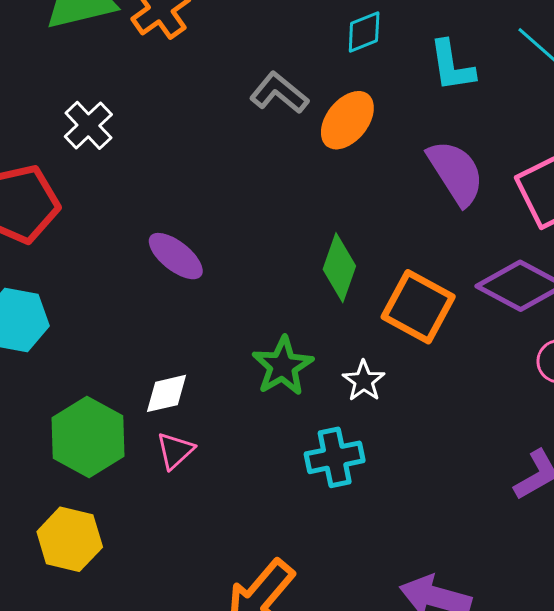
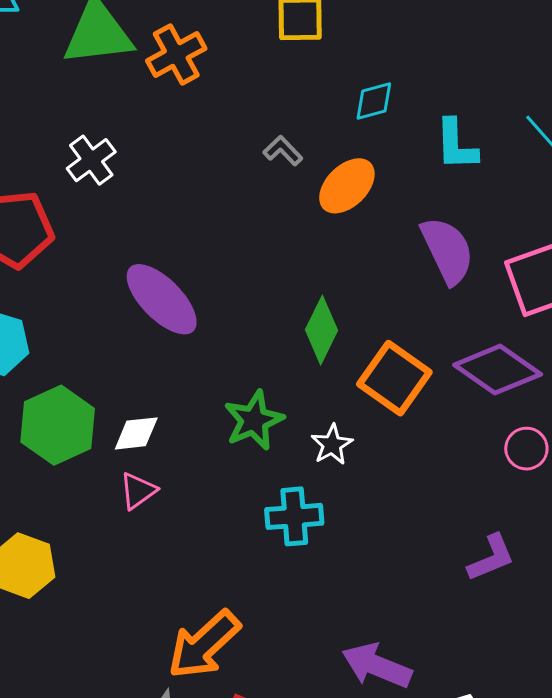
gray L-shape: (279, 93) -> (283, 151), size x0.7
purple ellipse: (176, 256) -> (162, 299), size x1.4
green hexagon: (88, 437) -> (58, 425), moved

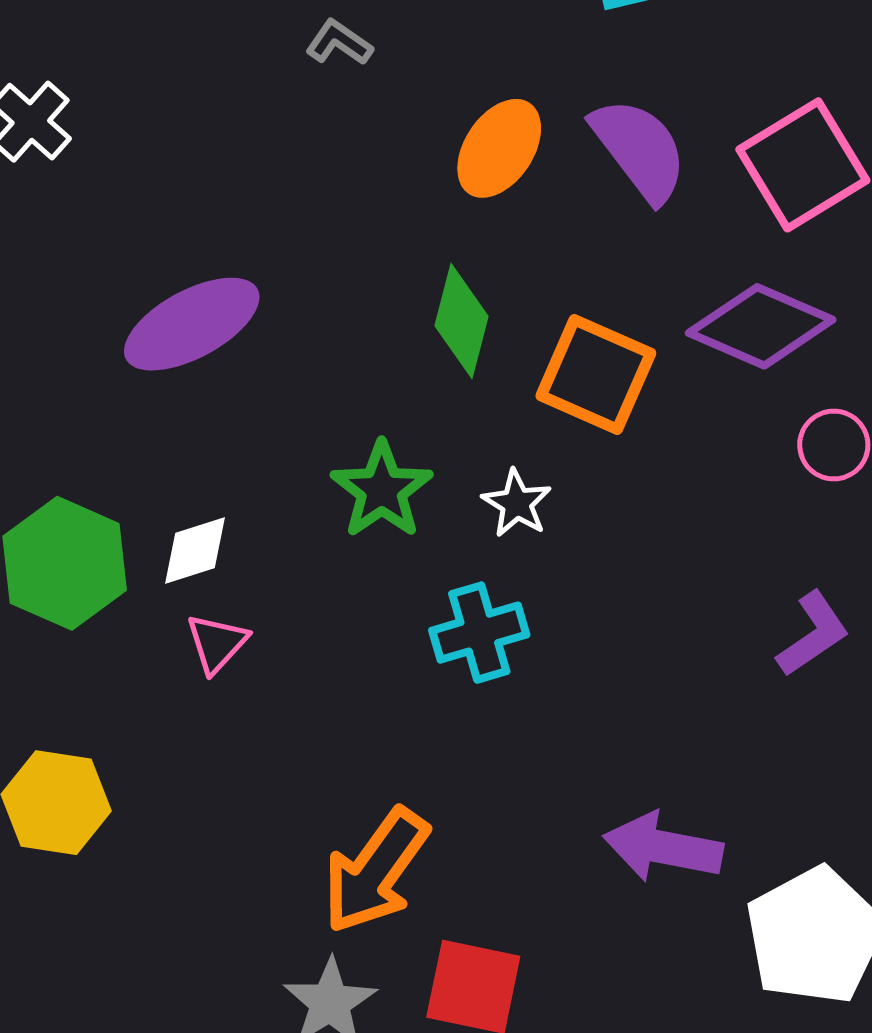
orange ellipse: (347, 186) -> (499, 148), moved
purple ellipse: (162, 299) -> (192, 324), turned -62

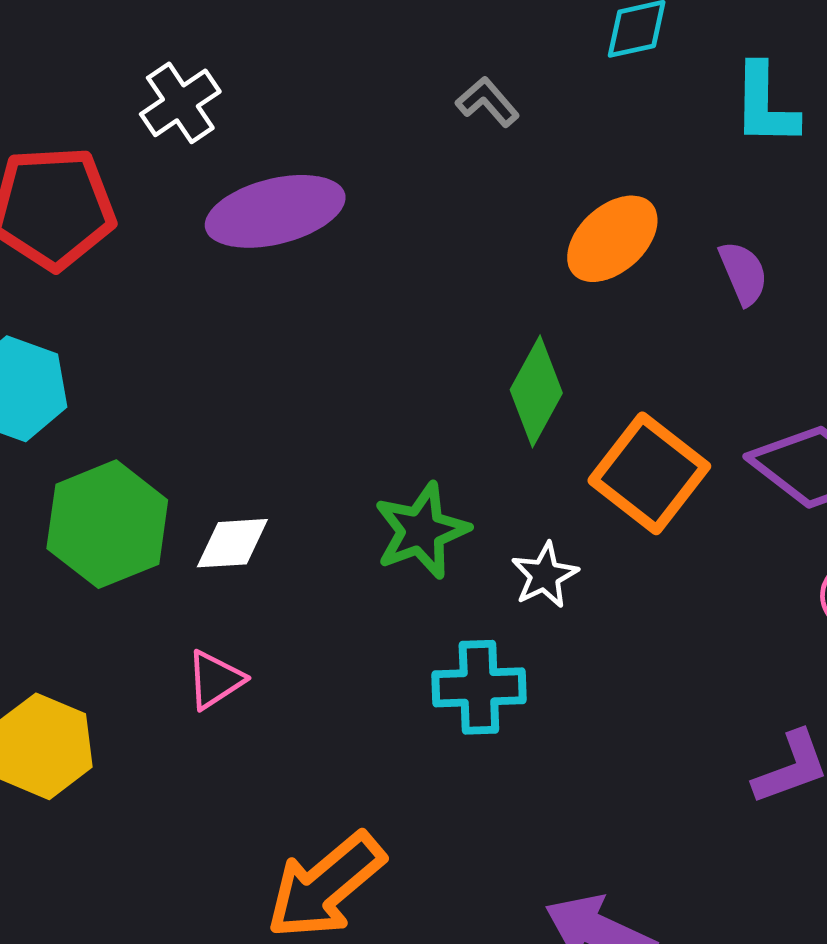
purple semicircle: (639, 150) -> (743, 273), size x0.6
purple ellipse: (192, 324) -> (275, 211), moved
pink triangle: (217, 643) -> (215, 680), moved

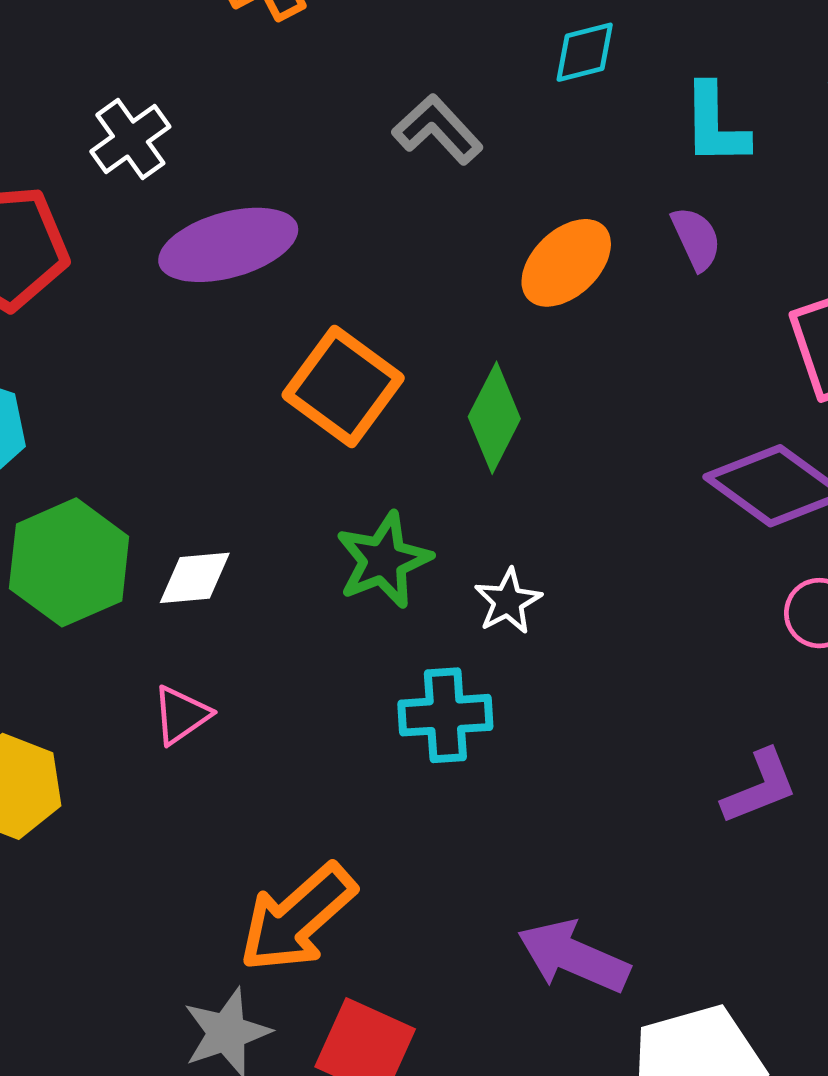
gray L-shape: (488, 102) -> (438, 129), size x1.4
purple semicircle: (743, 273) -> (696, 239), moved
orange square: (649, 473) -> (343, 386), moved

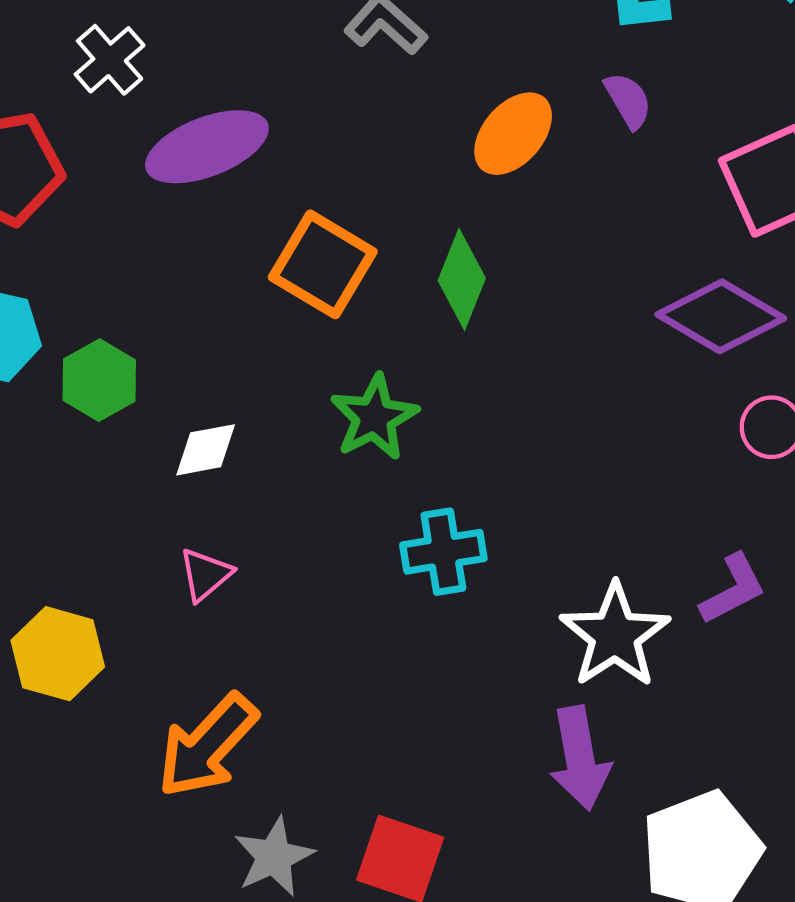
green hexagon: (69, 562) -> (99, 380), moved, size x0.7
white star: (508, 601) -> (615, 635), moved, size x1.8
orange arrow: (297, 918) -> (207, 746), moved
purple arrow: (573, 957) -> (580, 758), turned -118

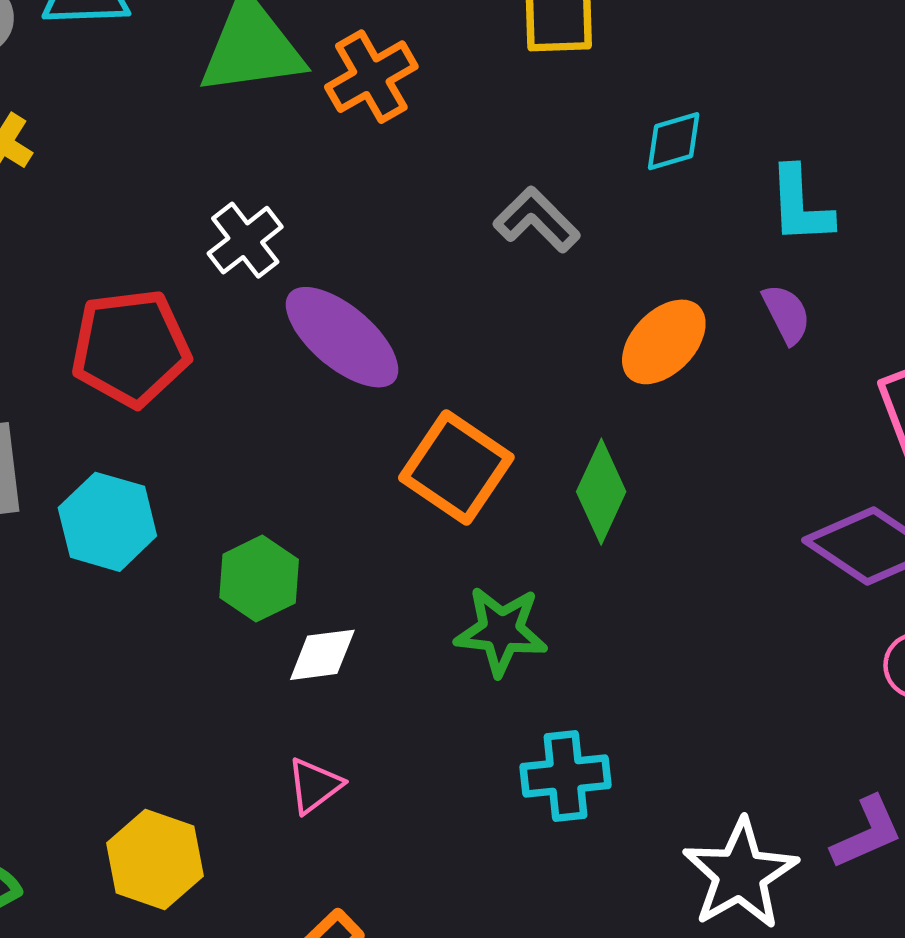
purple ellipse: (207, 147) -> (342, 337), turned 58
green hexagon: (99, 380) -> (259, 579), moved
green star: (374, 417) -> (501, 631), turned 30

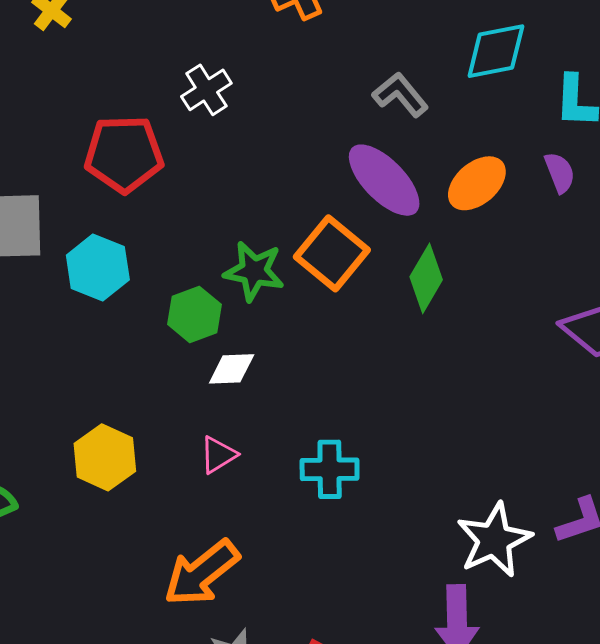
cyan diamond: (674, 141) -> (496, 51), size x1.5
purple ellipse: (342, 337) -> (384, 180), moved
green star: (501, 631) -> (254, 271), moved
cyan cross: (566, 776) -> (330, 469), moved
yellow hexagon: (155, 860) -> (105, 457), moved

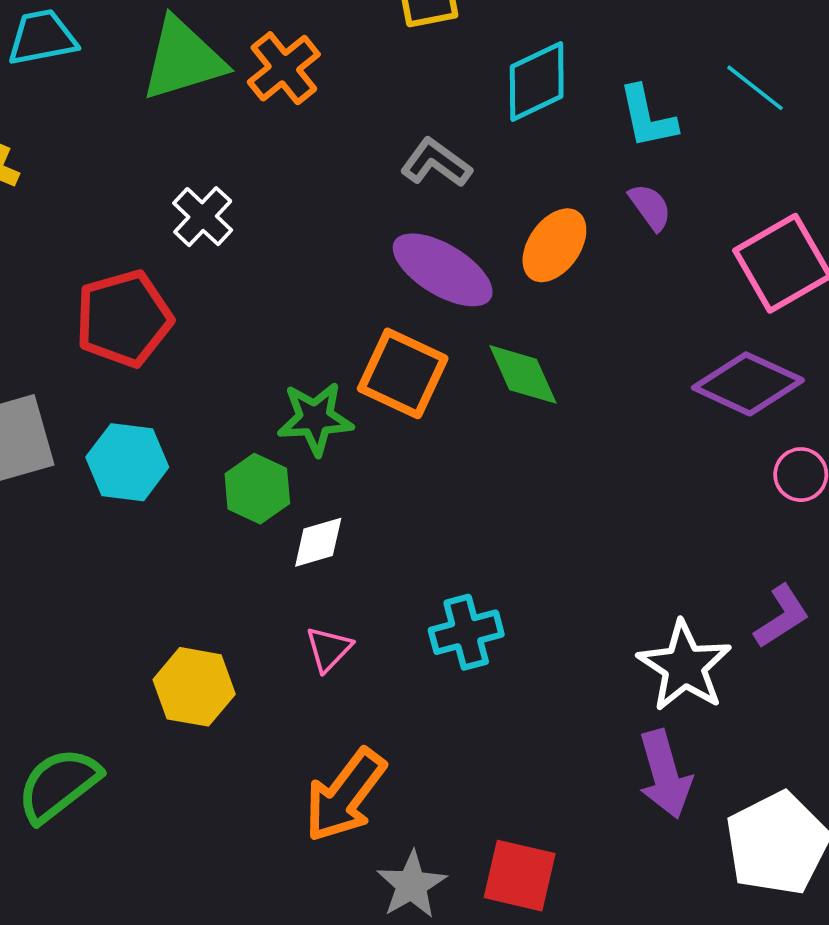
green diamond: (426, 278) -> (523, 374), turned -40

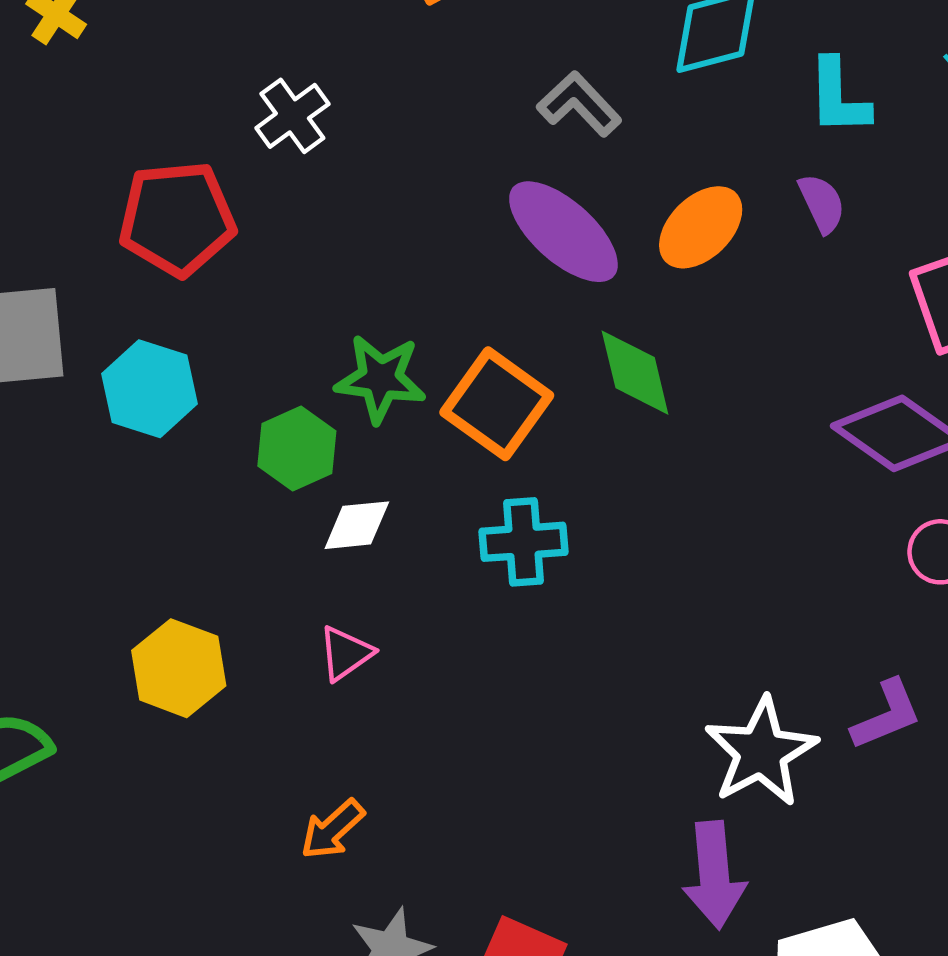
orange square: (403, 373) -> (497, 404), moved
cyan cross: (466, 632) -> (523, 542), moved
orange arrow: (345, 795) -> (332, 829), size x0.6

